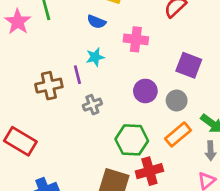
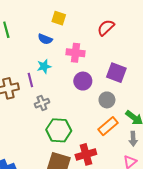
purple circle: (145, 91) -> (83, 81), moved
green hexagon: (132, 140) -> (59, 130), moved

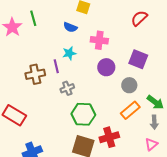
red semicircle: (106, 28) -> (139, 18), moved

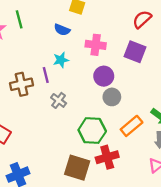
purple square: (138, 59) -> (135, 52), moved
gray circle: (129, 85) -> (112, 97), moved
gray cross: (67, 88) -> (59, 100), turned -32
green hexagon: (83, 114) -> (92, 131), moved

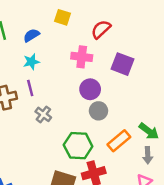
red semicircle: (142, 19) -> (101, 29), moved
blue semicircle: (62, 30) -> (31, 35), moved, turned 126
cyan star: (61, 60) -> (31, 62), moved

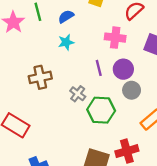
purple line: (30, 88) -> (99, 68), moved
green hexagon: (78, 146) -> (101, 110), moved

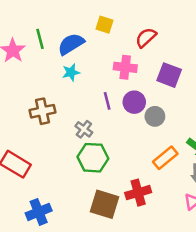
blue semicircle: (66, 16) -> (71, 44), size x1.5
gray circle: (132, 90) -> (155, 116), moved
green hexagon: (101, 110) -> (93, 158), moved

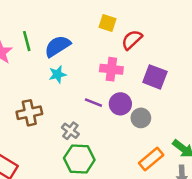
yellow square: (105, 25) -> (108, 23), moved
purple line: (107, 101) -> (93, 103), turned -54

